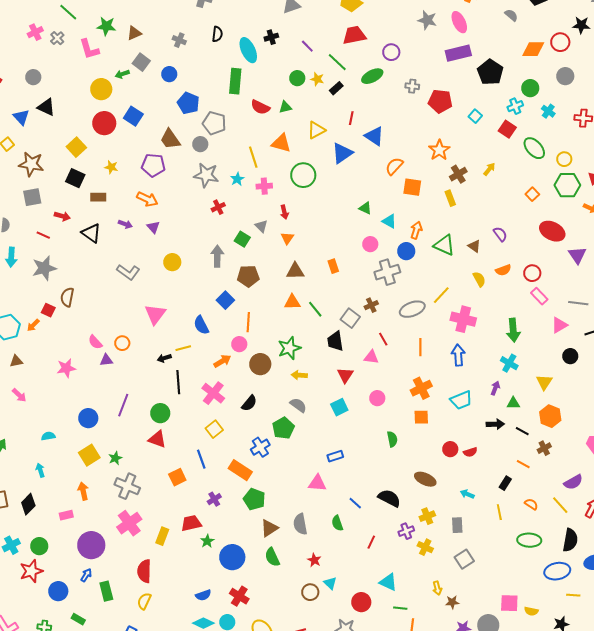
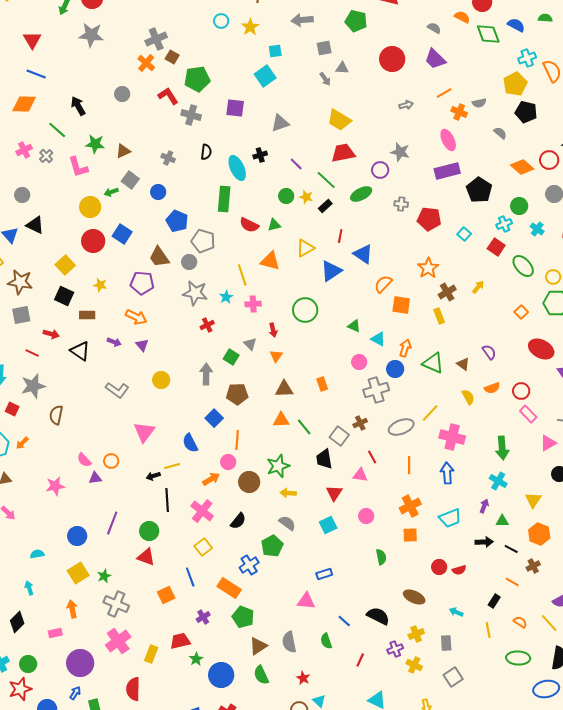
gray star: (427, 20) -> (400, 152), moved
orange diamond: (533, 49) -> (522, 167), turned 40
green circle: (303, 175) -> (305, 310), moved
red square: (48, 310) -> (12, 409), moved

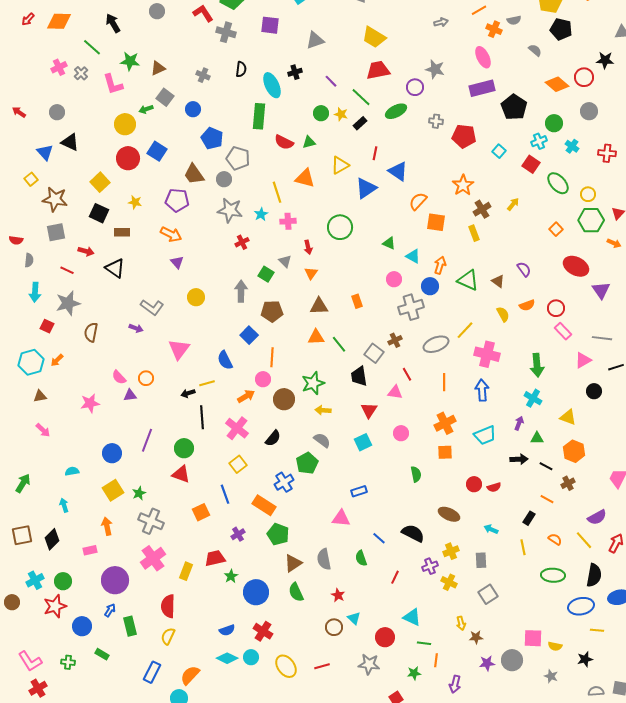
purple arrow: (114, 342) -> (136, 328), moved
yellow triangle: (533, 500) -> (568, 417), turned -42

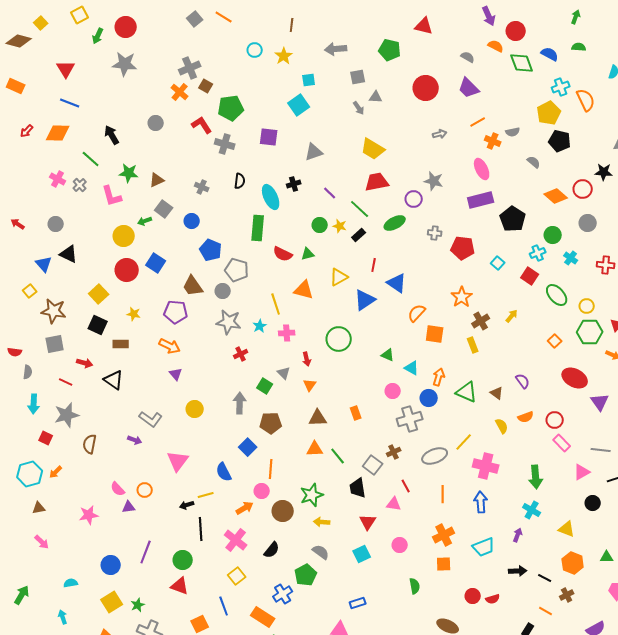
pink cross: (59, 67) -> (58, 179), turned -35
green triangle: (537, 438) -> (607, 557), moved

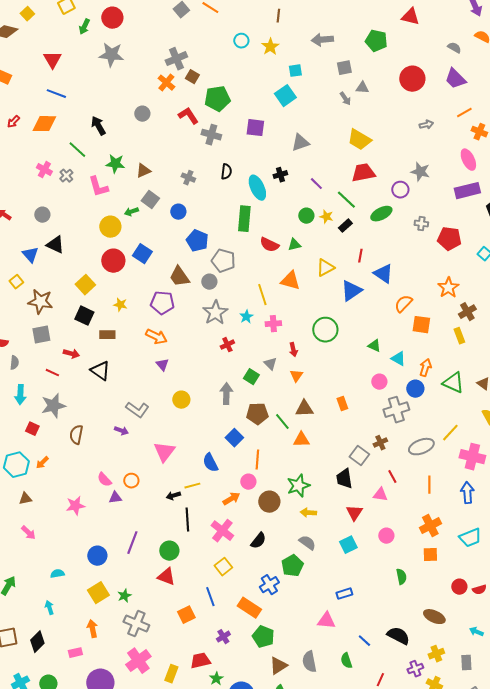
gray star: (229, 322) -> (215, 313), turned 30
green line: (338, 456) -> (282, 422), moved

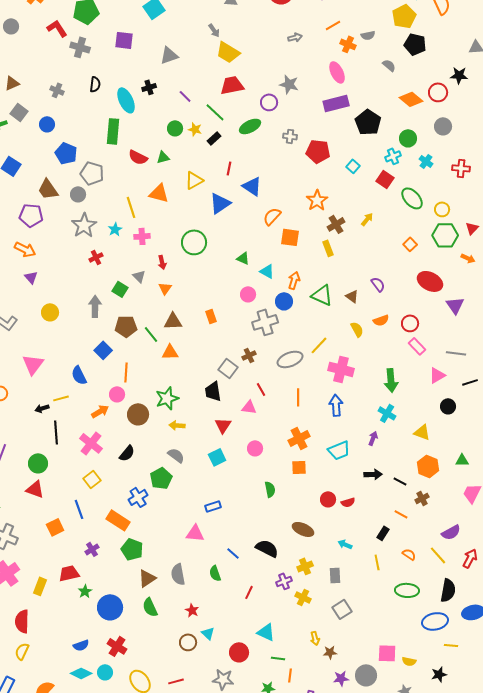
gray arrow: (345, 99) -> (214, 30), moved

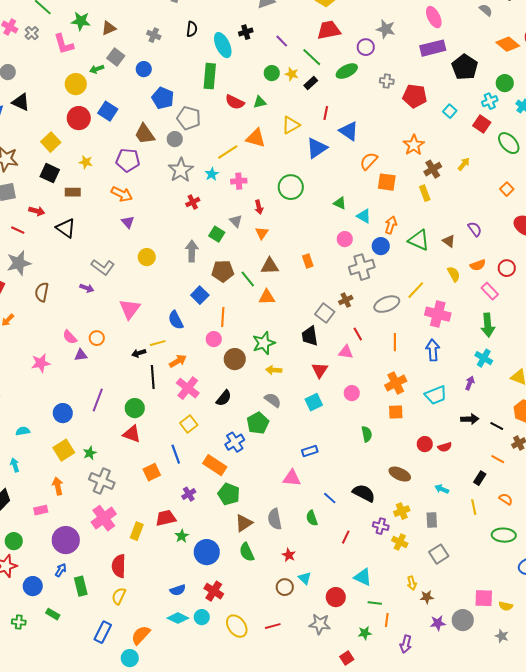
yellow line: (131, 207) -> (228, 152), turned 75
pink rectangle: (417, 346) -> (490, 291), moved
orange arrow: (100, 411) -> (178, 361), moved
purple cross: (284, 581) -> (381, 526), turned 35

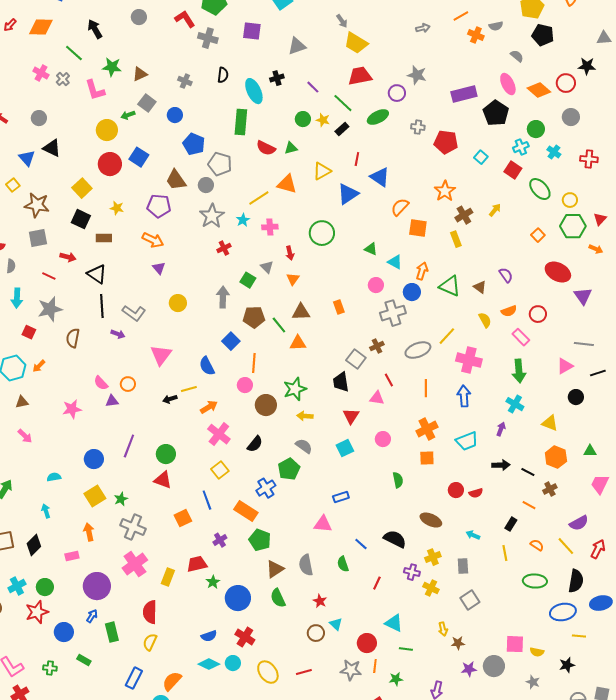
pink ellipse: (434, 17) -> (508, 84), moved
black line: (153, 377) -> (102, 306), moved
orange line: (387, 620) -> (375, 666), moved

